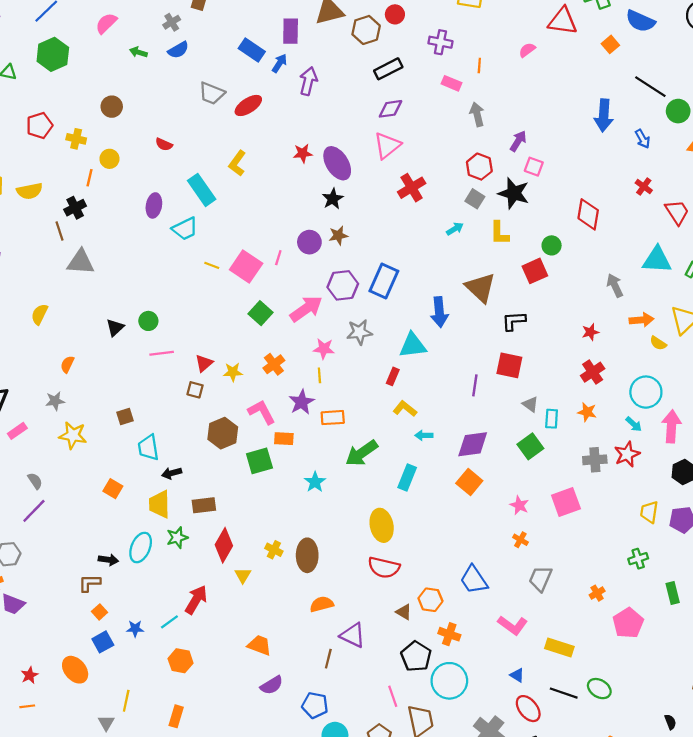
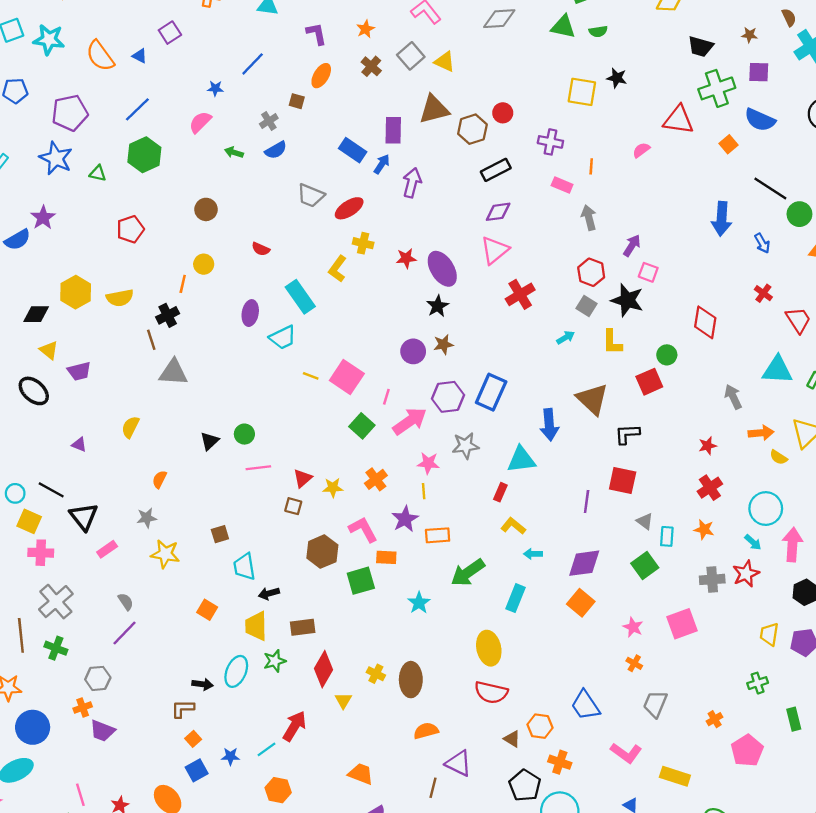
yellow cross: (76, 139) -> (363, 243), moved
pink line: (278, 258) -> (386, 397), moved

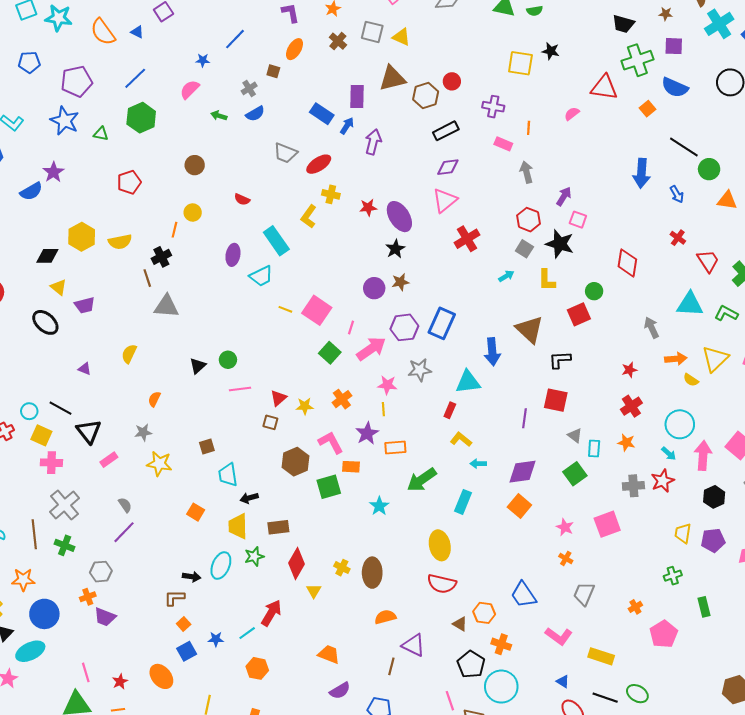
gray square: (411, 56) -> (372, 32), turned -35

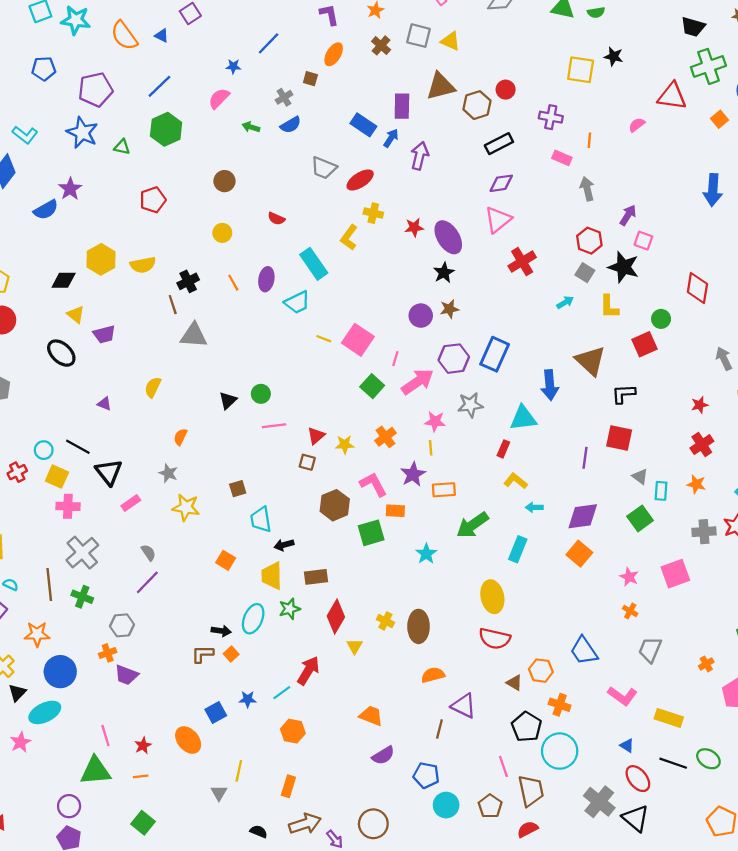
orange line: (174, 230) -> (233, 283), moved, turned -42
gray star: (143, 432) -> (168, 473), turned 30
orange square: (184, 624) -> (231, 654), moved

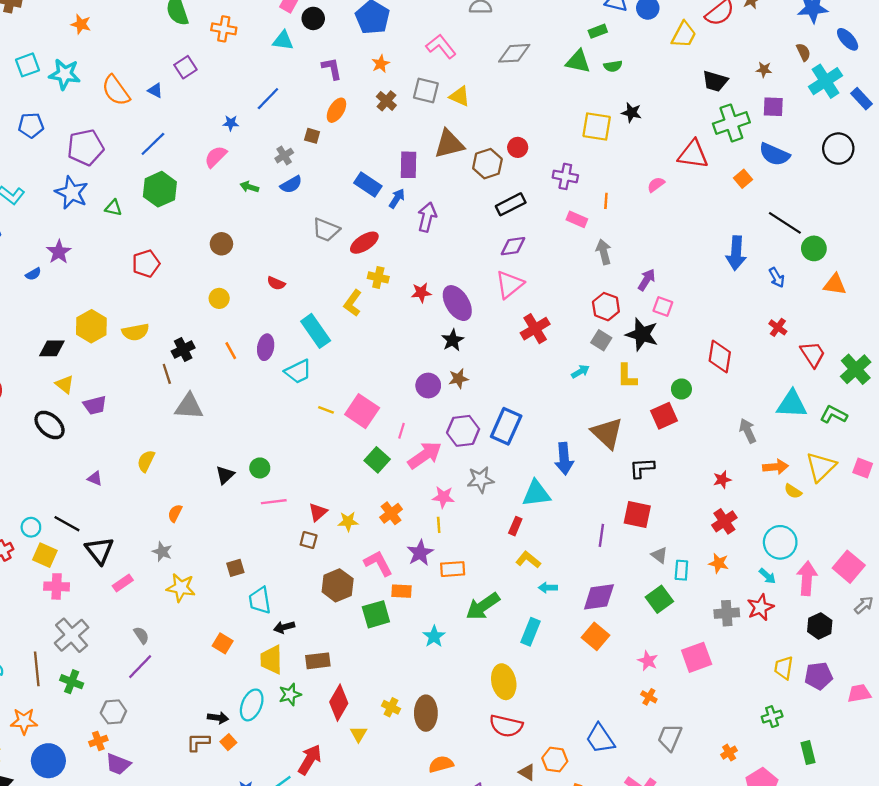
blue semicircle: (46, 210) -> (33, 274), size x0.6

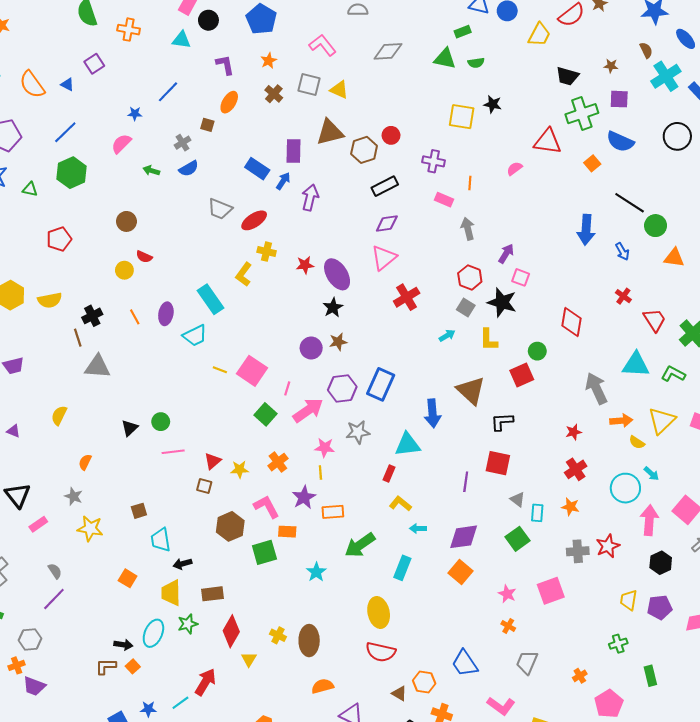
red semicircle: (276, 283) -> (144, 257), moved
gray arrow: (748, 431) -> (596, 388), size x1.4
cyan arrow: (767, 576) -> (651, 474), moved

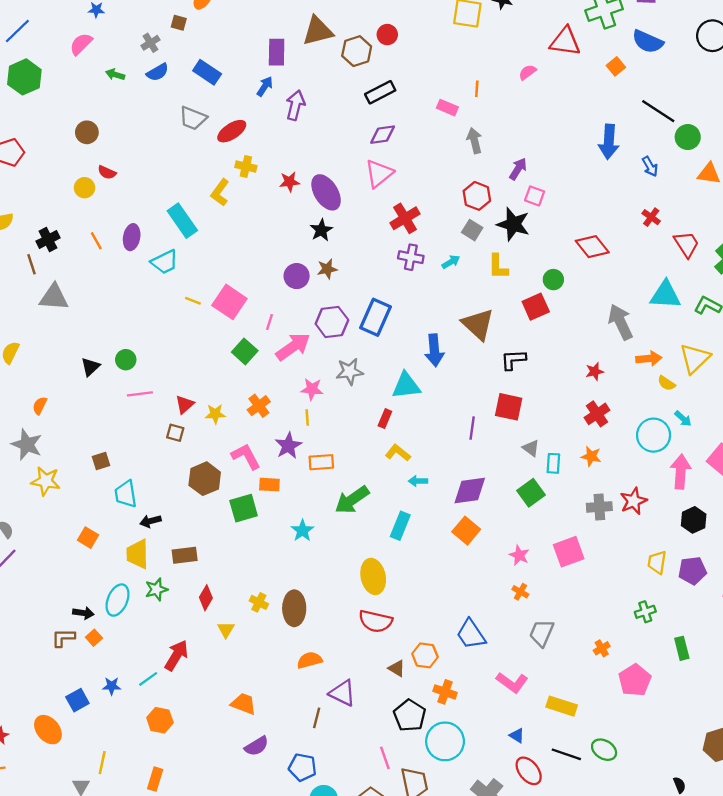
purple cross: (434, 161) -> (411, 257), moved
blue rectangle: (257, 169) -> (207, 72), moved
red diamond: (571, 322) -> (592, 247), turned -48
gray star: (74, 496) -> (27, 445), size x1.5
red diamond: (231, 631) -> (206, 598), size x0.7

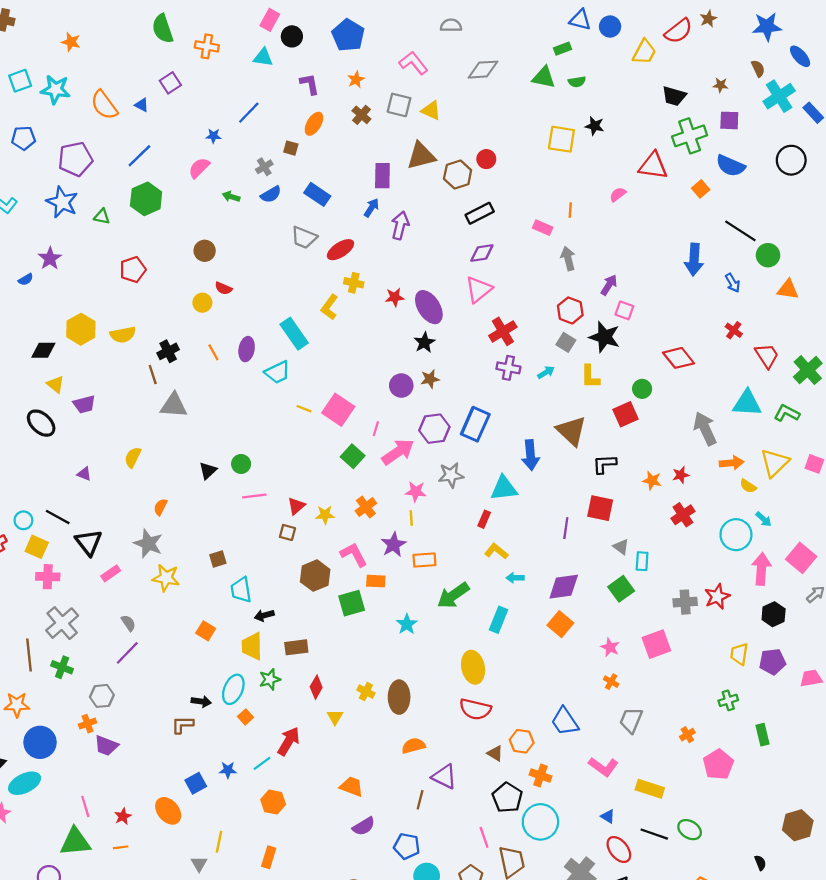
orange star: (591, 456) -> (652, 481), moved
orange square: (94, 638) -> (245, 717), moved

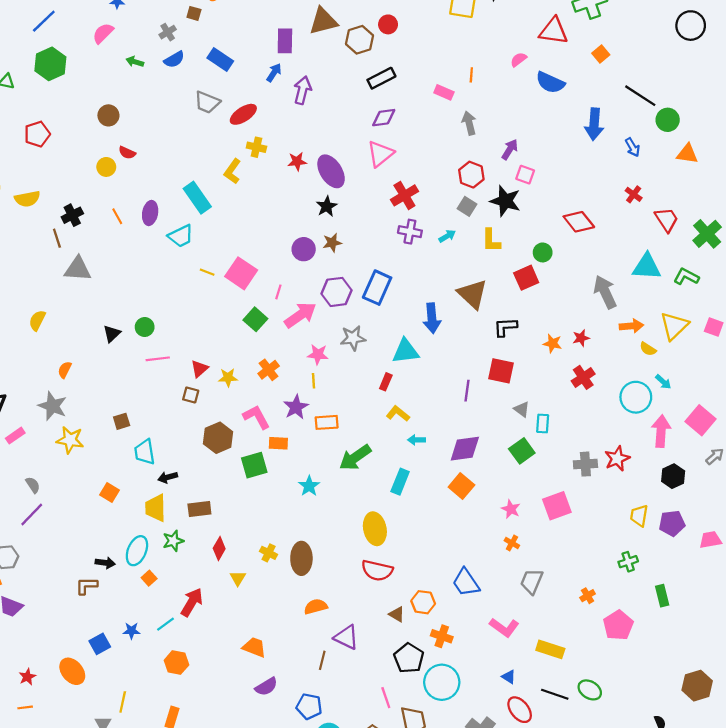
blue semicircle: (730, 166) -> (550, 83), moved

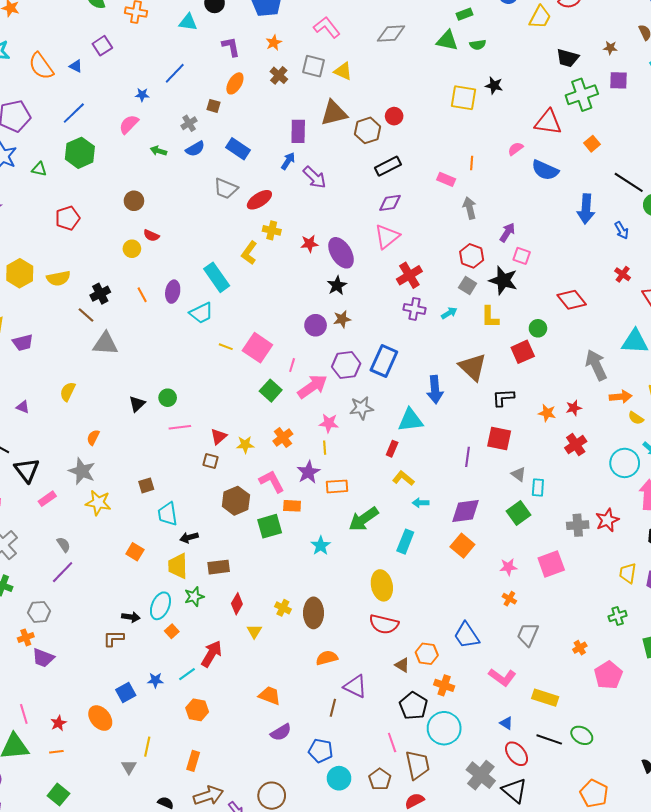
purple arrow: (303, 90) -> (315, 177), turned 120
brown line: (57, 238) -> (86, 315), turned -30
pink star: (511, 509) -> (508, 567), turned -30

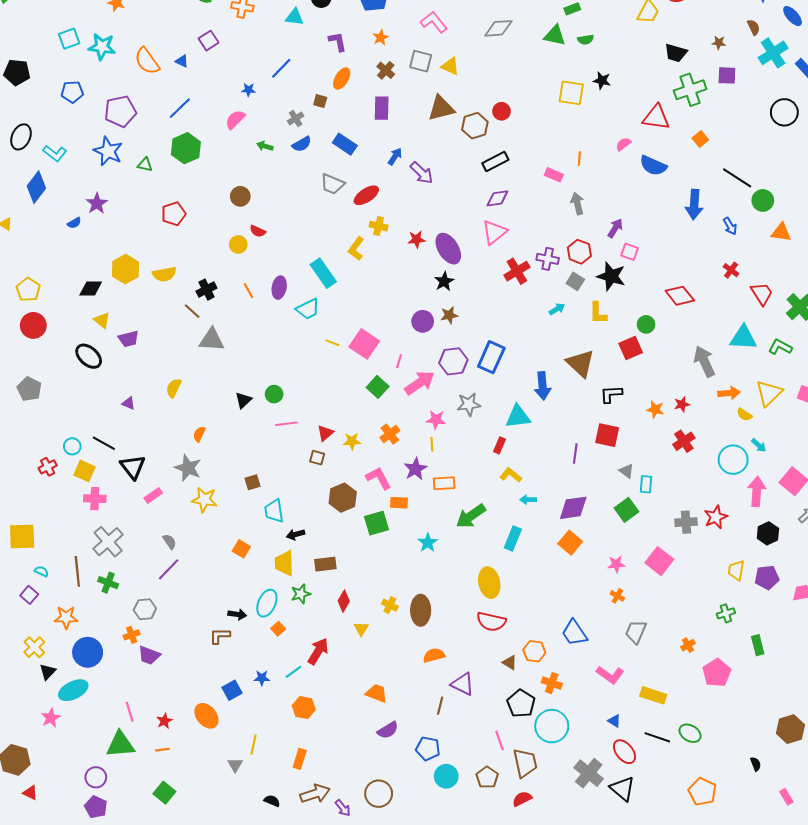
purple rectangle: (298, 131) -> (382, 108), moved
purple cross: (415, 309) -> (548, 259), moved
pink square: (551, 564) -> (659, 561), turned -32

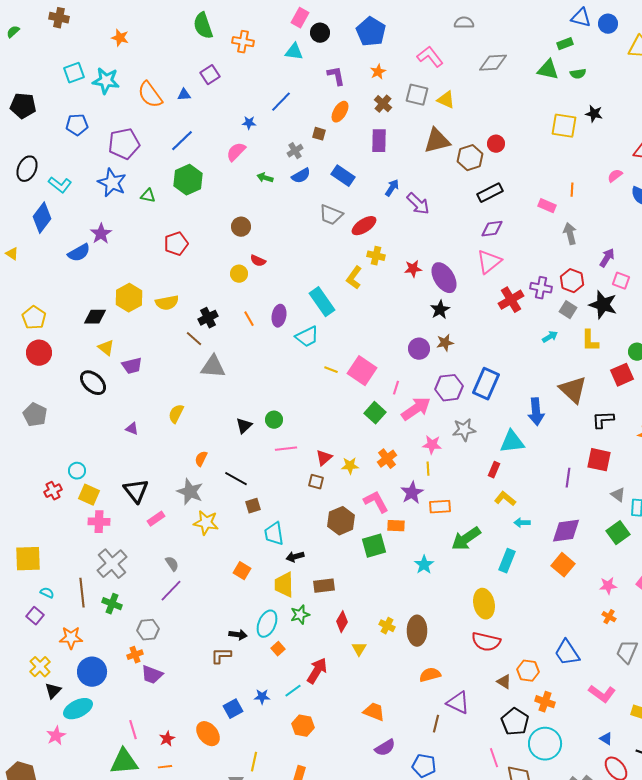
blue triangle: (182, 61) -> (184, 95), turned -32
blue semicircle: (74, 223) -> (79, 253), size x1.6
black line: (104, 443) -> (236, 479), moved

